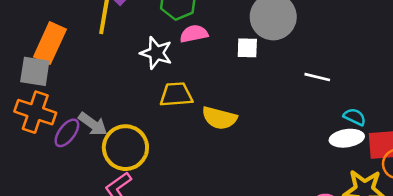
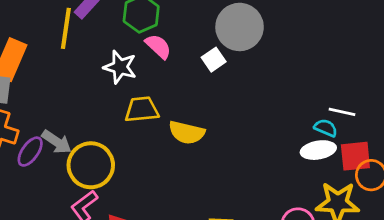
pink semicircle: (194, 34) -> (158, 46), turned 56
white square: (247, 48) -> (214, 60), turned -35
white line: (317, 77) -> (342, 112), moved

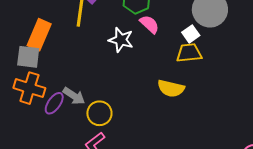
yellow trapezoid: (142, 109) -> (189, 53), moved
yellow circle: (91, 165) -> (99, 113), size x0.7

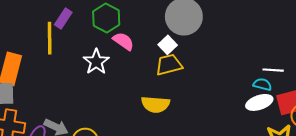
white star: (121, 40) -> (96, 62), turned 30

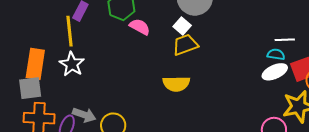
white star: (96, 62) -> (72, 64), moved

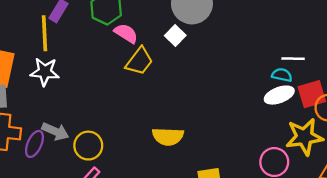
yellow trapezoid: (185, 45) -> (139, 61), moved, turned 144
white star: (72, 64) -> (45, 72), turned -30
yellow semicircle: (176, 84) -> (168, 136), moved

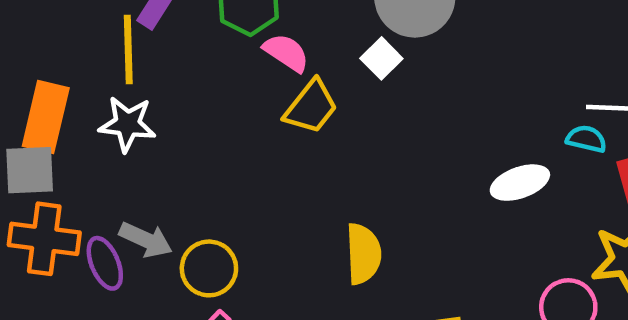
white ellipse: (279, 95) -> (520, 183), moved
yellow semicircle: (168, 136) -> (363, 254), turned -96
purple ellipse: (34, 144) -> (105, 263), turned -48

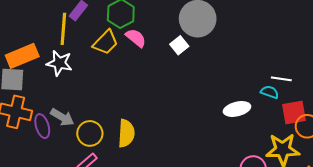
yellow trapezoid: (311, 107) -> (106, 42), moved
orange rectangle: (46, 117) -> (22, 56), turned 48
yellow semicircle: (363, 254) -> (126, 133), moved

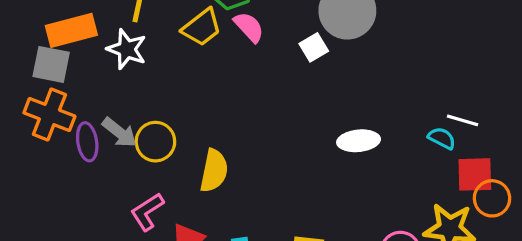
white ellipse: (237, 109) -> (359, 141), moved
yellow circle: (90, 133) -> (155, 142), moved

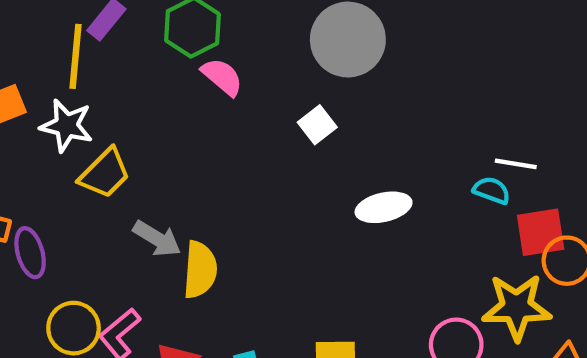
yellow trapezoid: (202, 27) -> (105, 173), moved
white square: (314, 47) -> (317, 125), moved
gray arrow: (120, 132) -> (157, 239), moved
yellow circle: (155, 142) -> (74, 328), moved

